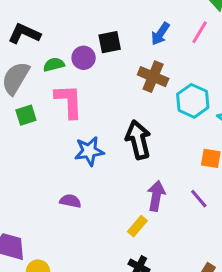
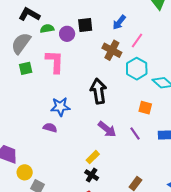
pink line: (200, 32) -> (137, 41), moved
green semicircle: (54, 65) -> (47, 29), moved
blue star: (89, 151) -> (60, 107), moved
purple arrow: (156, 196) -> (107, 129), turned 114
yellow rectangle: (137, 226) -> (93, 157), moved

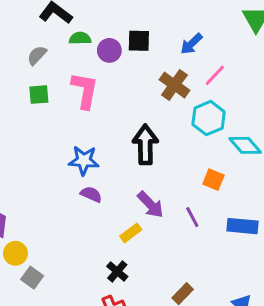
gray semicircle: (21, 43) -> (37, 55), size x0.6
purple semicircle: (50, 128) -> (91, 194), moved
yellow rectangle: (93, 157) -> (131, 233), moved

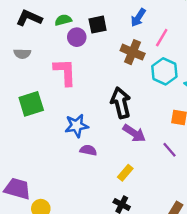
green semicircle: (80, 38) -> (63, 20), moved
gray semicircle: (37, 55) -> (22, 54), turned -119
green square: (39, 95) -> (31, 104), moved, size x1.5
purple arrow: (151, 205) -> (134, 133), moved

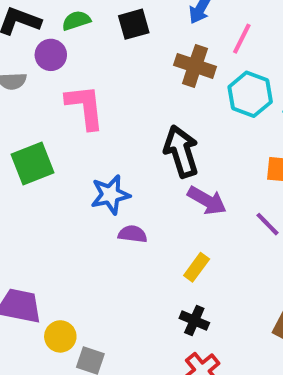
purple circle: (77, 37) -> (51, 55), moved

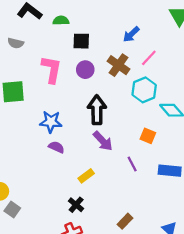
black square: (134, 24) -> (81, 41), moved
purple circle: (51, 55) -> (85, 70), moved

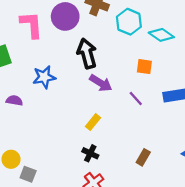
purple circle: (85, 70) -> (65, 16), size x1.5
purple semicircle: (56, 147) -> (14, 100), moved

